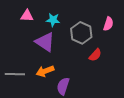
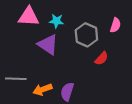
pink triangle: (27, 16) -> (29, 17), size x1.5
orange arrow: (45, 71) -> (43, 89), moved

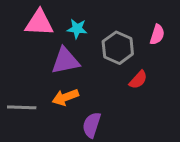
purple triangle: (48, 45) -> (65, 61), turned -45
orange arrow: (43, 89) -> (65, 97), moved

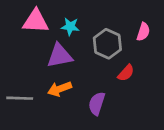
purple semicircle: (92, 125) -> (97, 104), moved

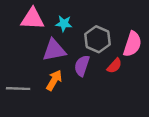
pink semicircle: (143, 32) -> (132, 44), moved, size x1.5
orange arrow: (60, 89) -> (54, 80), turned 140
purple semicircle: (97, 104) -> (82, 66), moved

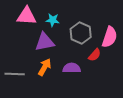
purple semicircle: (82, 66) -> (72, 68), moved, turned 72

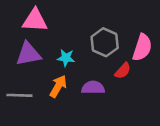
cyan star: (53, 20) -> (66, 58), moved
purple triangle: (45, 42) -> (28, 54), moved

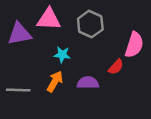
pink triangle: (35, 20) -> (49, 19), moved
gray hexagon: (105, 42) -> (90, 24), moved
purple triangle: (28, 54) -> (19, 34), moved

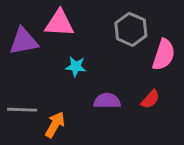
gray hexagon: (90, 24) -> (131, 29), moved
red semicircle: (116, 67) -> (150, 99), moved
orange arrow: (55, 81) -> (55, 125), moved

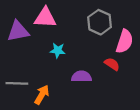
red semicircle: (150, 99) -> (112, 64), moved, turned -98

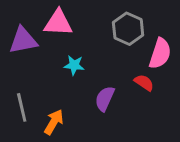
purple semicircle: (81, 77) -> (105, 99), turned -66
gray line: (17, 83) -> (22, 107), turned 75

